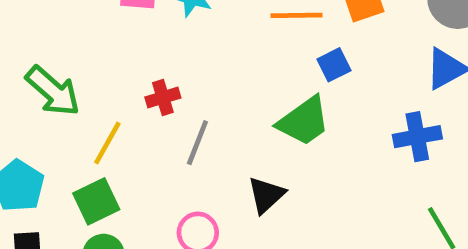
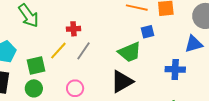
yellow line: (107, 143) -> (58, 51), moved
black triangle: (266, 195) -> (122, 82), moved, size x1.4

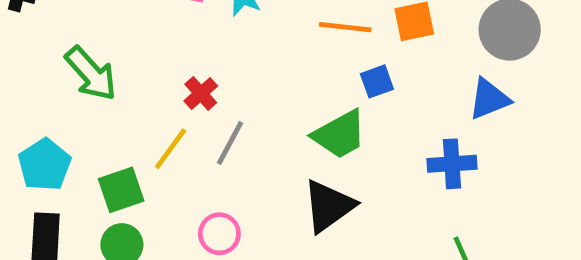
red cross: (74, 29) -> (201, 93), turned -32

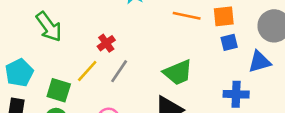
blue square: (377, 81) -> (229, 42), moved
green square: (121, 190) -> (59, 90), turned 30

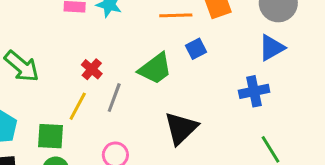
blue square: (229, 42) -> (196, 49), moved
green trapezoid: (178, 72) -> (155, 69), moved

